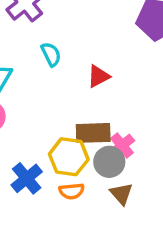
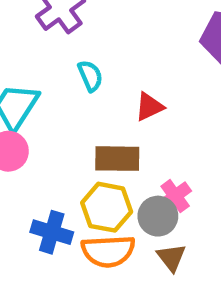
brown rectangle: (93, 133) -> (117, 159), moved
blue cross: (27, 178) -> (52, 232), turned -36
orange semicircle: (72, 191) -> (108, 251), size x1.6

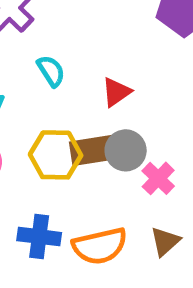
yellow hexagon: (107, 207) -> (56, 155), moved
gray circle: (158, 216) -> (126, 150), moved
brown triangle: (171, 257) -> (165, 241), turned 36

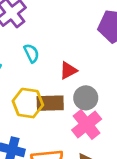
gray circle: (126, 150) -> (86, 98), moved
pink cross: (158, 178) -> (87, 125), size x1.5

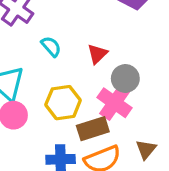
brown rectangle: (50, 103) -> (93, 129), moved
pink cross: (87, 125) -> (115, 103), moved

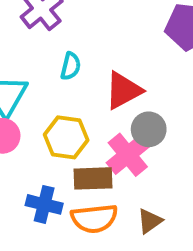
cyan semicircle: (51, 47) -> (71, 66), turned 40
red triangle: (97, 54) -> (123, 90), size x1.5

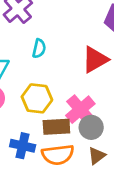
red triangle: (123, 90) -> (95, 60), moved
gray circle: (149, 129) -> (91, 127), moved

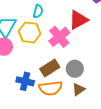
yellow hexagon: (37, 98) -> (30, 32), moved
pink cross: (80, 110) -> (59, 37), moved
brown rectangle: (56, 127) -> (50, 68), turned -30

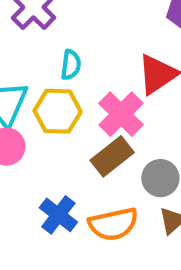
brown rectangle: (50, 68) -> (112, 156), moved
blue cross: (25, 81) -> (58, 215), turned 30

